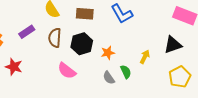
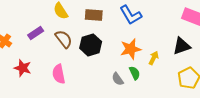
brown semicircle: (55, 38) -> (64, 39), turned 138
orange star: (108, 53) -> (131, 49), moved, size x1.5
pink semicircle: (67, 71) -> (59, 74), moved, turned 42

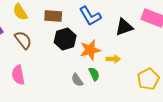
black hexagon: (91, 45) -> (65, 39), moved
black triangle: (182, 46) -> (124, 27), moved
yellow arrow: (154, 58) -> (113, 59), turned 64

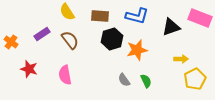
blue L-shape: (90, 16) -> (137, 16), turned -45
yellow arrow: (113, 59) -> (181, 59), moved
green semicircle: (94, 74) -> (146, 81), moved

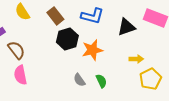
brown rectangle: (100, 16) -> (55, 16), turned 48
brown semicircle: (70, 40) -> (16, 50), moved

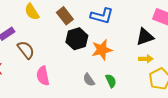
black triangle: (126, 27) -> (145, 37), moved
pink semicircle: (20, 75) -> (43, 76), moved

